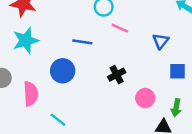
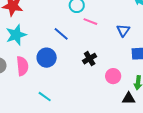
blue line: (82, 42) -> (61, 34), turned 35
pink semicircle: (31, 94) -> (22, 66), moved

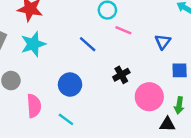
blue circle: (47, 58) -> (70, 85), moved
pink semicircle: (22, 66) -> (34, 106), moved
pink circle: (113, 76) -> (149, 97), size x1.5

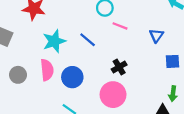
cyan star: (33, 44) -> (54, 41), moved
pink circle: (149, 97) -> (113, 95), moved
pink semicircle: (34, 106) -> (47, 70), moved

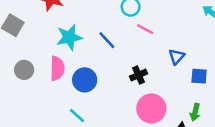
blue triangle: (156, 36) -> (177, 56), moved
pink circle: (113, 95) -> (151, 109), moved

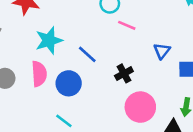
blue line: (107, 40) -> (87, 54), moved

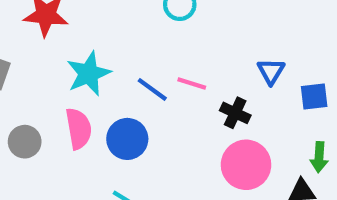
pink line: (127, 25) -> (192, 83), moved
black cross: (124, 73) -> (235, 113), moved, turned -30

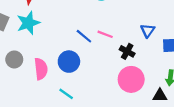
cyan star: (89, 74) -> (28, 23), moved
pink semicircle: (79, 129) -> (41, 69), moved

